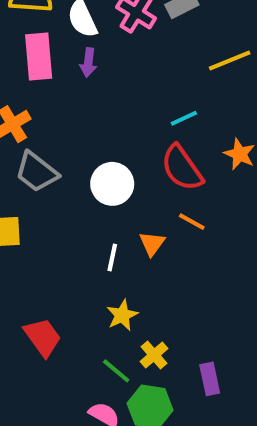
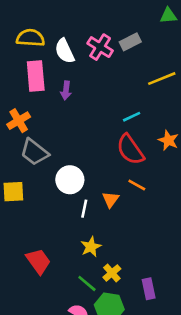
purple arrow: (88, 62) -> (66, 90), moved
white circle: (112, 184) -> (70, 180), moved

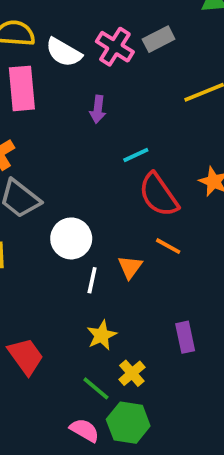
white semicircle: (65, 51) -> (64, 52), turned -35
purple arrow: (66, 90) -> (98, 109), moved
cyan line: (132, 117) -> (136, 155), moved
purple rectangle: (149, 289) -> (185, 337), moved

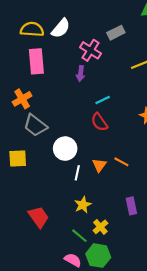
pink cross: (115, 47) -> (91, 50), moved
white semicircle: (64, 52) -> (61, 28), moved, turned -80
red semicircle: (159, 195) -> (99, 122), moved, size x0.7
orange line: (168, 246) -> (121, 162), moved

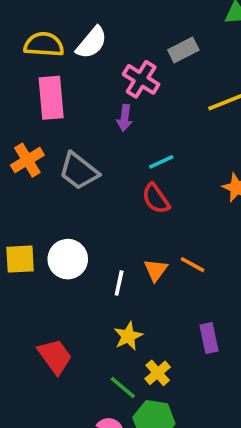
gray trapezoid: (35, 125) -> (79, 171), moved
white circle: (65, 149) -> (68, 259), moved

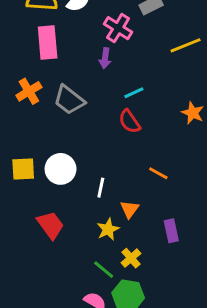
orange triangle: (156, 270) -> (130, 209), moved
red trapezoid: (55, 356) -> (50, 225), moved

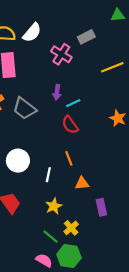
purple arrow: (105, 58) -> (57, 92), moved
orange line: (158, 173) -> (69, 158), moved, turned 40
orange triangle: (130, 209) -> (82, 183), moved, turned 48

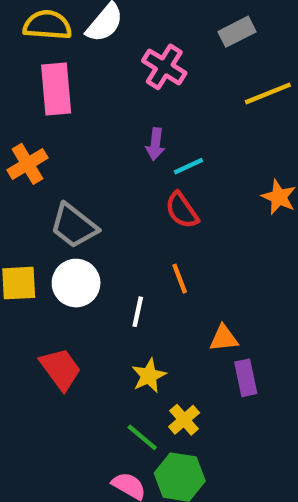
gray rectangle: (86, 37) -> (237, 32), moved
gray trapezoid: (24, 108) -> (74, 226), moved
orange triangle: (82, 183) -> (224, 338), moved

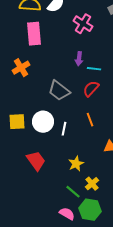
cyan line: (188, 166) -> (94, 69), turned 32
red semicircle: (182, 210) -> (91, 89), turned 78
gray trapezoid: (74, 226) -> (59, 91), moved
white line: (138, 312) -> (64, 129), moved

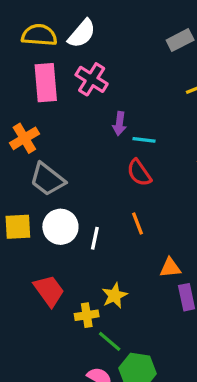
pink cross: (83, 24) -> (92, 79), moved
red semicircle: (91, 89) -> (139, 173), turned -78
gray trapezoid: (59, 91) -> (47, 179), moved
yellow cross: (92, 184) -> (87, 315), moved, turned 32

